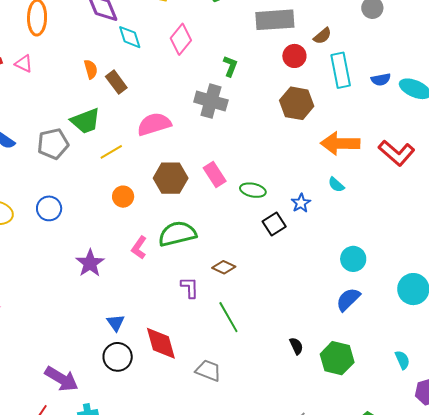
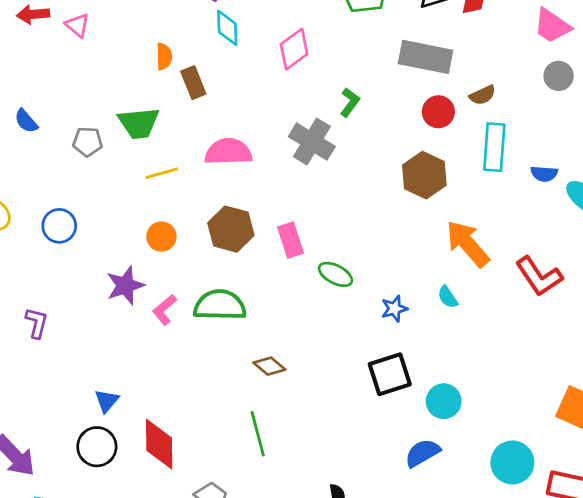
orange arrow: (340, 143) -> (468, 244), turned 33
gray pentagon: (53, 144) -> (88, 142), size x0.7
black square: (274, 224) -> (390, 374), moved, size x1.4
purple star: (90, 263) -> (125, 286), moved
purple L-shape: (190, 287) -> (37, 323), moved

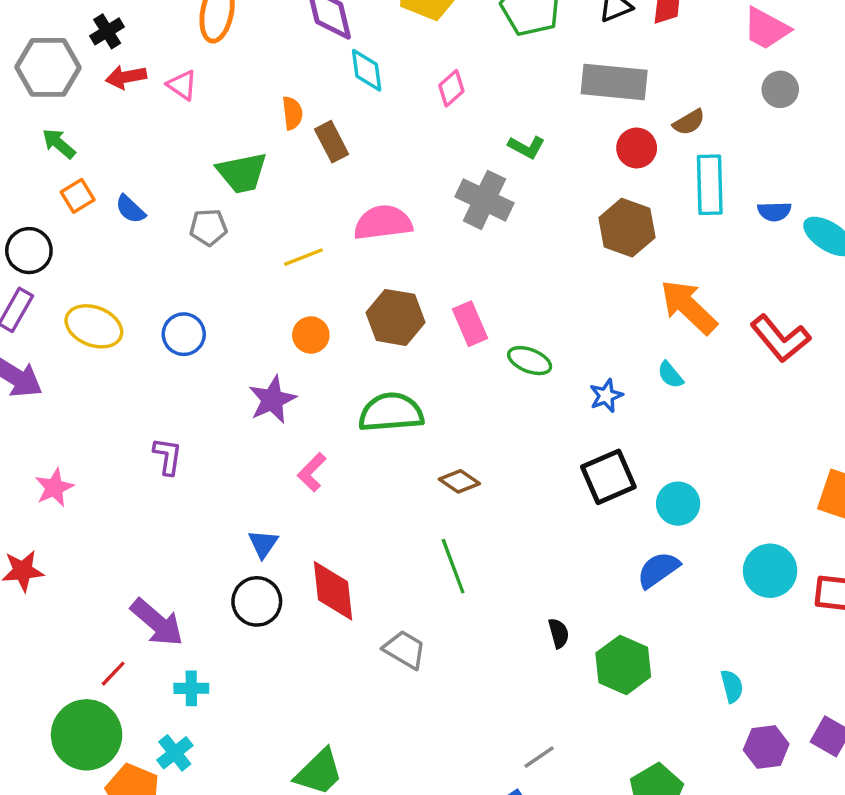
pink diamond: (294, 49) -> (451, 88), size x0.7
green L-shape: (350, 102) -> (526, 147), turned 88
green trapezoid: (139, 123) -> (242, 173), moved
pink L-shape: (164, 310) -> (312, 472), moved

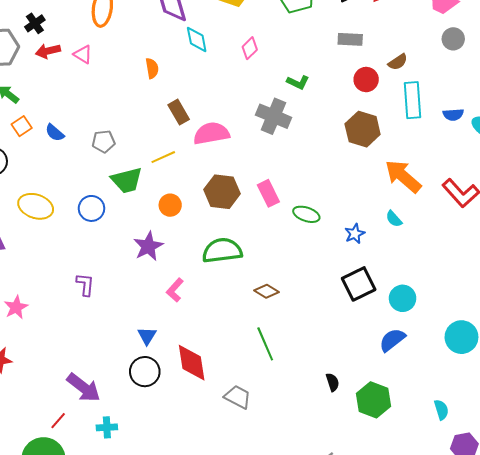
gray rectangle: (614, 82) -> (350, 39), size x0.6
brown rectangle: (332, 142) -> (179, 112), moved
green trapezoid: (242, 173) -> (127, 180), moved

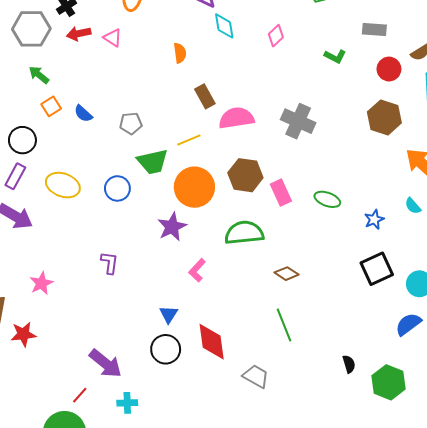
green L-shape: (298, 82) -> (335, 56), moved
gray cross: (274, 116) -> (298, 121), moved
pink rectangle: (268, 193) -> (281, 193), moved
orange circle: (170, 205) -> (194, 187), size x1.8

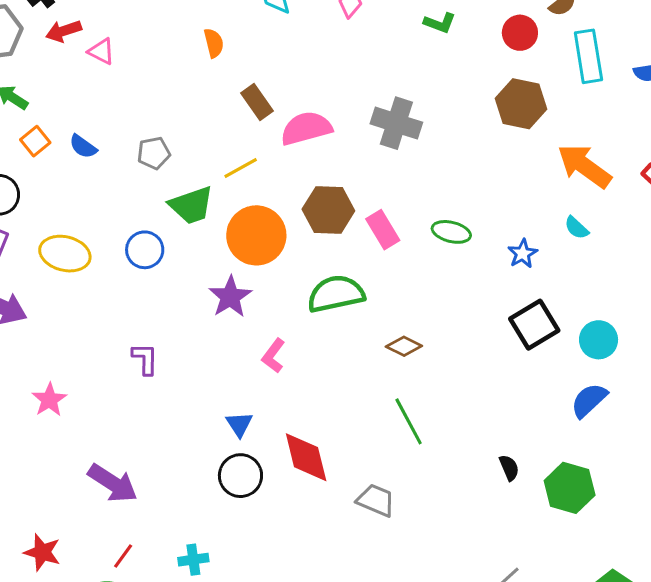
pink triangle: (113, 38) -> (101, 51), moved
red star: (23, 334) -> (42, 552), moved, turned 30
purple arrow: (105, 363) -> (113, 483), moved

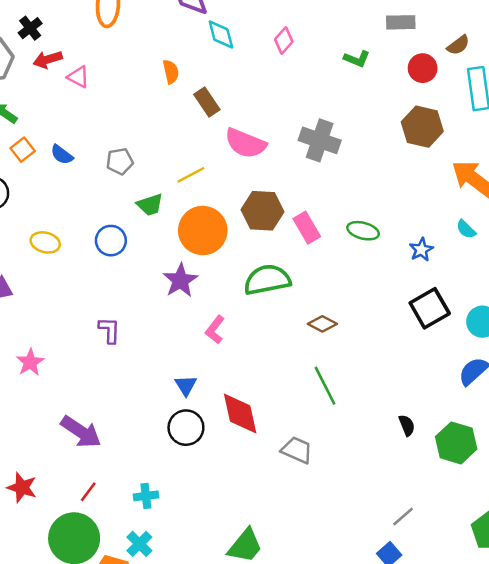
brown rectangle: (257, 102) -> (207, 102), moved
pink semicircle: (306, 128) -> (245, 143), turned -144
green trapezoid: (191, 205) -> (150, 205), size x0.7
yellow ellipse: (65, 254) -> (45, 242), size x0.7

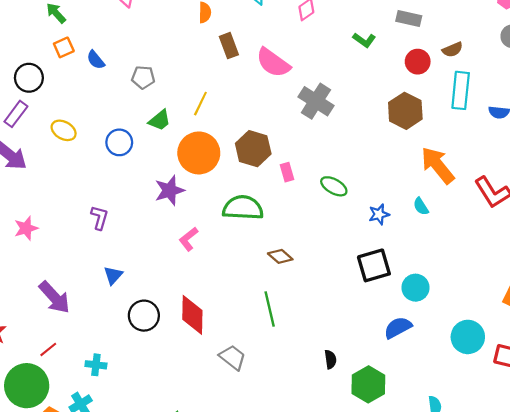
pink semicircle: (245, 143) -> (273, 63), moved
yellow line: (191, 175) -> (200, 104), turned -50
green trapezoid: (150, 205) -> (160, 120), turned -35
pink rectangle: (307, 228) -> (287, 172), size x0.7
blue triangle: (186, 385) -> (113, 275), moved

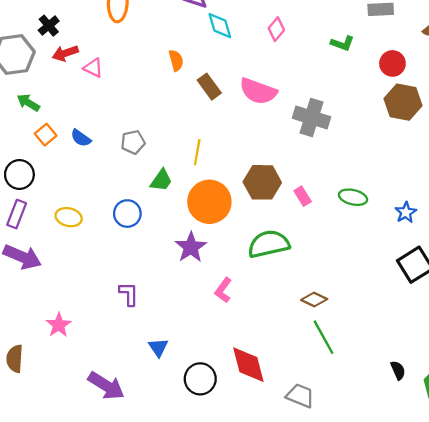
red circle: (418, 62) -> (392, 63), moved
brown diamond: (280, 256) -> (314, 299), moved

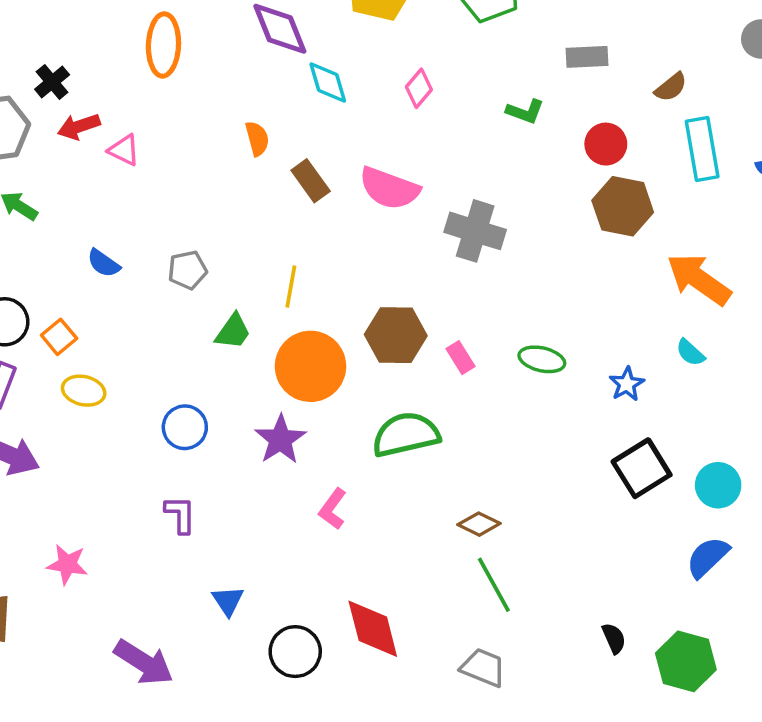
orange square: (46, 135) -> (59, 337), moved
blue circle: (127, 214) -> (185, 427), moved
pink star: (59, 325) -> (67, 564), turned -30
gray trapezoid: (300, 396) -> (483, 668), moved

